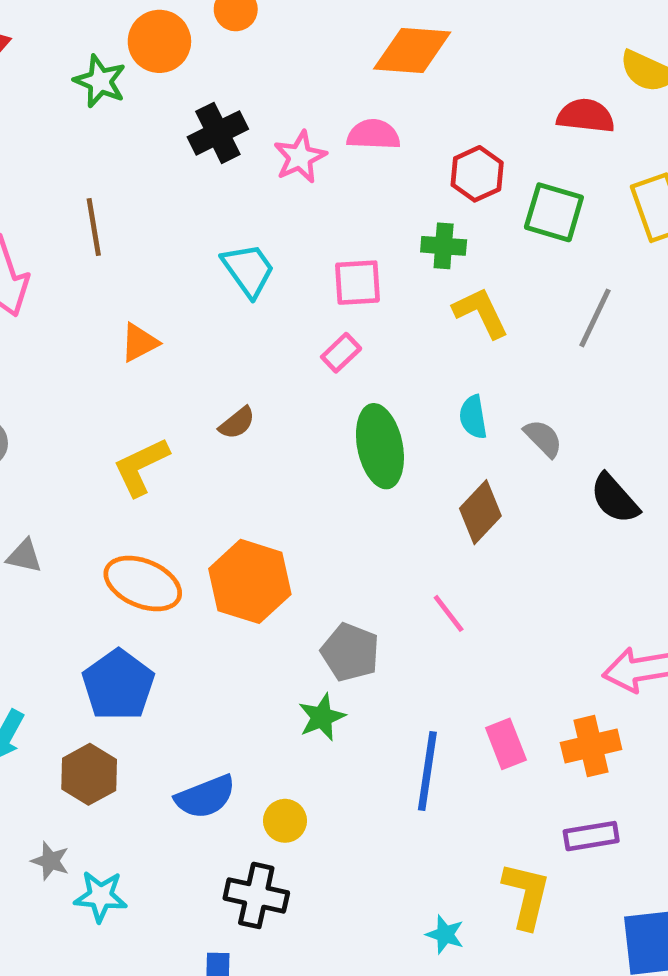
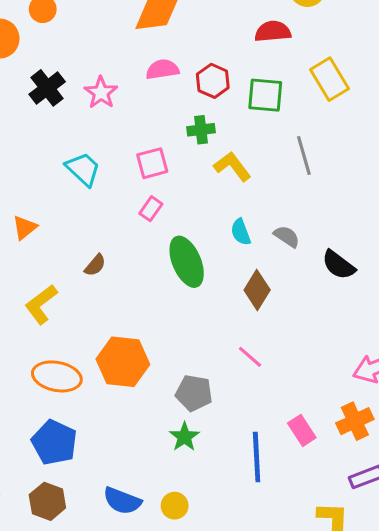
pink semicircle: (374, 135) -> (162, 69), moved
gray line: (595, 318) -> (304, 155), turned -30
blue semicircle: (205, 797) -> (122, 501), turned 54

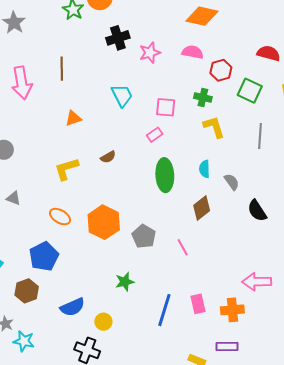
orange ellipse: (57, 376) -> (60, 217), size x0.7
gray pentagon: (194, 393) -> (144, 236), moved
blue semicircle: (122, 501) -> (72, 307), turned -65

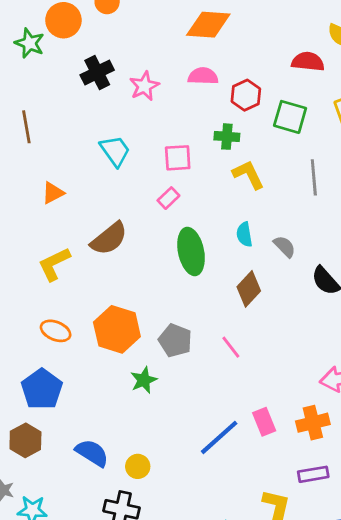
brown semicircle: (108, 157) -> (109, 239), size x1.8
green star: (125, 282) -> (144, 380), moved
blue semicircle: (72, 307) -> (92, 453), turned -115
blue line: (164, 310) -> (219, 437), turned 40

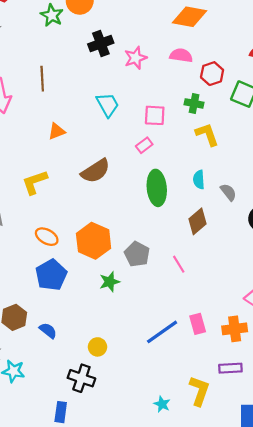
yellow L-shape: (54, 264) -> (35, 182), moved
blue pentagon: (42, 389) -> (51, 275), moved
blue semicircle: (92, 453) -> (48, 331), moved, size x0.7

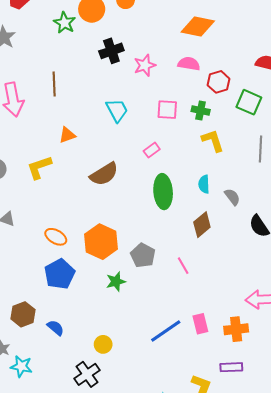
pink square: (155, 115) -> (167, 110), moved
yellow L-shape: (35, 182) -> (39, 167), moved
black cross: (81, 378) -> (87, 374), turned 35

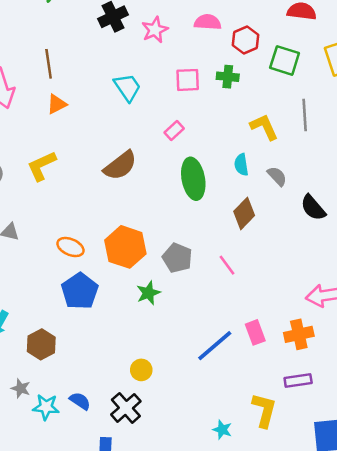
orange triangle: (67, 135) -> (57, 104), moved
yellow L-shape: (213, 141) -> (264, 127), moved
blue semicircle: (55, 328) -> (80, 401), moved

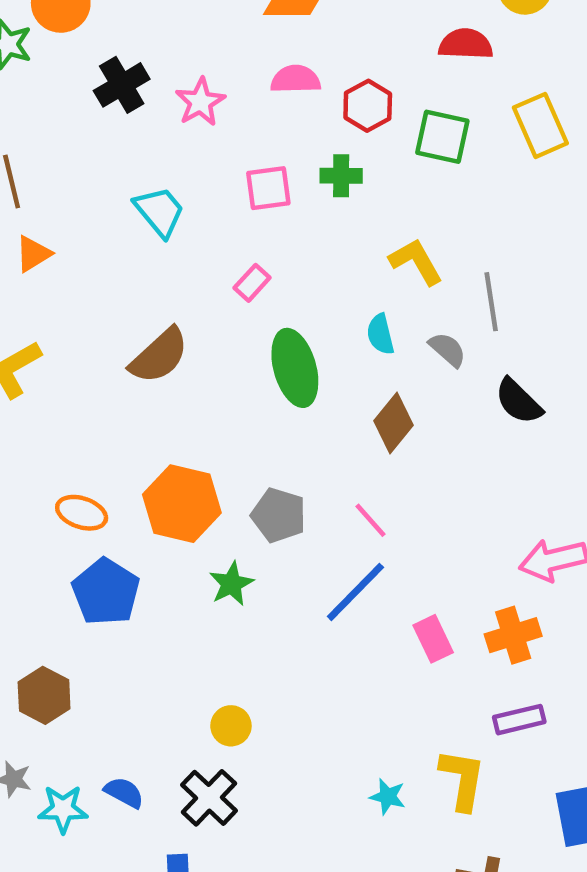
gray line: (305, 115) -> (491, 302), moved
blue line: (215, 346) -> (355, 592), moved
cyan star: (222, 430) -> (388, 797), moved

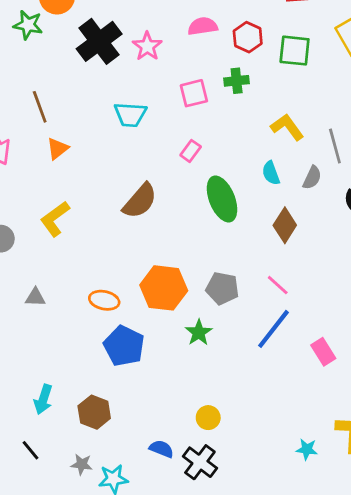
black cross: (122, 85) -> (99, 41), size x1.4
cyan trapezoid: (160, 211) -> (130, 115), turned 140
gray semicircle: (447, 350) -> (312, 178), turned 80
blue semicircle: (124, 793) -> (162, 449), moved

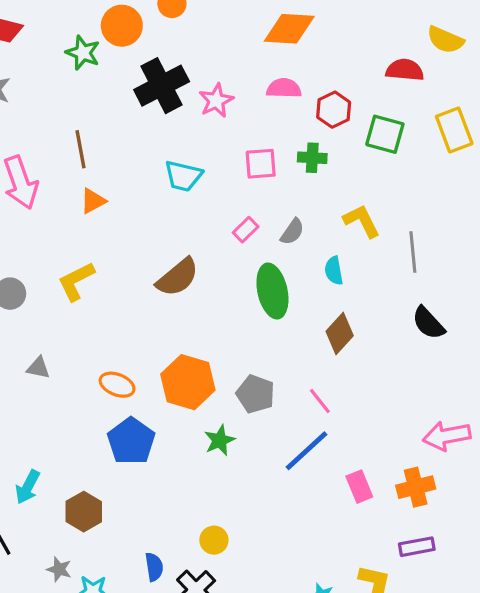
gray semicircle: (312, 178) -> (292, 232), moved
blue semicircle: (162, 449) -> (154, 567), turned 50

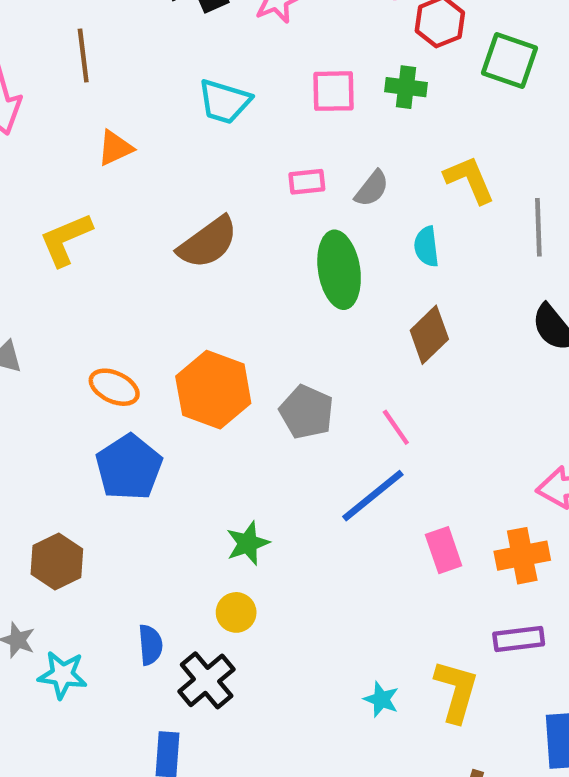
orange triangle: (93, 201) -> (115, 148), moved
pink rectangle: (246, 230) -> (307, 182), turned 35
green star: (220, 440) -> (248, 543), moved

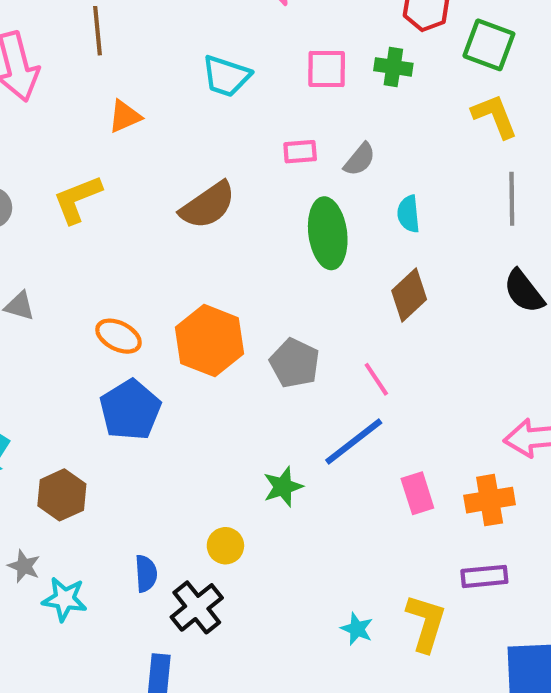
yellow L-shape: (470, 180) -> (495, 116), moved
green star: (248, 543) -> (283, 487), moved

